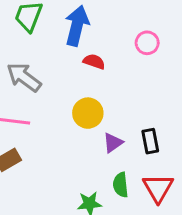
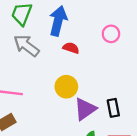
gray arrow: (24, 77) -> (26, 46), moved
purple triangle: (113, 143) -> (85, 109), size x1.5

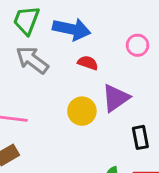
blue arrow: (58, 21) -> (72, 29), turned 88
purple triangle: (85, 109) -> (116, 98), moved

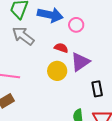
pink circle: (138, 45) -> (76, 25), moved
red semicircle: (88, 63) -> (61, 48), moved

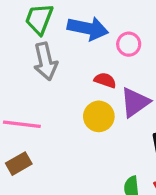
gray arrow: (23, 36) -> (45, 61), turned -140

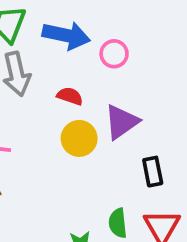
red semicircle: (105, 80) -> (70, 96), moved

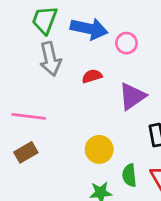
red semicircle: (70, 96) -> (92, 76), turned -36
yellow circle: (79, 138) -> (99, 149), moved

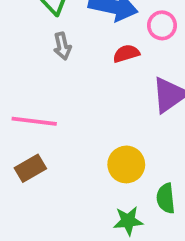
gray arrow: (50, 59) -> (62, 46), size x0.6
red semicircle: (92, 76) -> (126, 54), moved

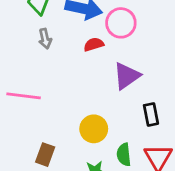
pink circle: (162, 25) -> (121, 23), size x1.4
brown rectangle: (30, 168) -> (45, 155), moved, turned -40

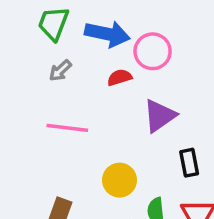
gray arrow: (45, 39) -> (60, 70), turned 60
pink line: (24, 96) -> (67, 128), moved

